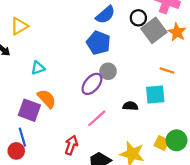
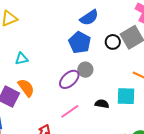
black circle: (138, 18) -> (113, 42), moved

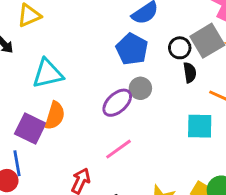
cyan triangle: (22, 59) -> (48, 73), size x1.6
orange semicircle: (26, 88) -> (55, 116), turned 54
black semicircle: (102, 104) -> (190, 73), moved, turned 72

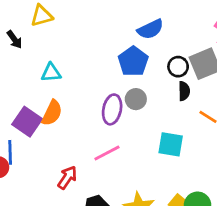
cyan triangle: (48, 73) -> (51, 73), size x0.7
purple ellipse: (117, 103) -> (112, 109), turned -44
cyan square: (200, 126) -> (171, 144), moved

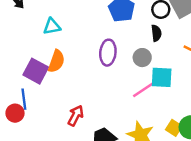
black semicircle: (184, 91) -> (156, 33), moved
gray circle: (136, 99) -> (142, 58), moved
pink line: (107, 153) -> (143, 90), moved

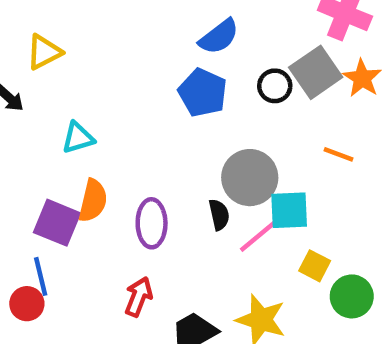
black semicircle: (156, 33) -> (219, 215), moved
purple ellipse: (108, 53) -> (152, 223), moved
gray circle: (142, 58) -> (250, 178), size x1.6
yellow square: (174, 128) -> (315, 266), moved

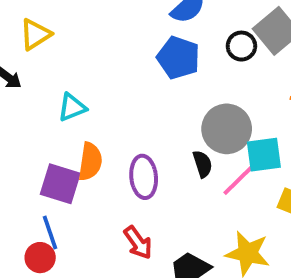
red arrow: (139, 297) -> (138, 243), turned 128

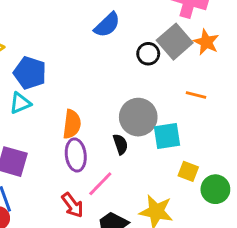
blue pentagon: (178, 58) -> (30, 73), moved
orange semicircle: (90, 162) -> (72, 124), moved
pink line: (238, 180) -> (100, 184), moved

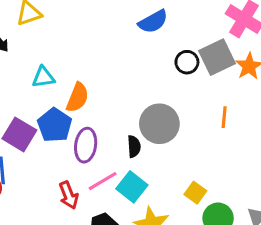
blue pentagon: (30, 73) -> (55, 125), moved
orange line: (196, 95) -> (224, 117), turned 66
orange semicircle: (72, 124) -> (77, 98), moved
cyan square: (167, 136) -> (132, 187), moved, turned 32

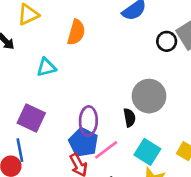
orange semicircle: (77, 98) -> (76, 32), moved
blue pentagon: (55, 125) -> (83, 142), moved
cyan square: (132, 187) -> (147, 152), moved

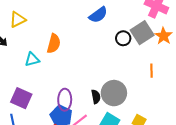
orange semicircle: (76, 32) -> (54, 44), moved
gray circle: (149, 96) -> (114, 93), moved

